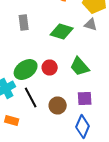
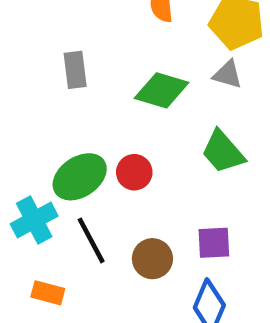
green trapezoid: (80, 66) -> (223, 152), moved

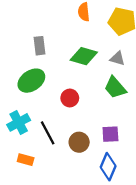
gray triangle: (227, 74) -> (117, 58), moved
green ellipse: (80, 177) -> (31, 81), moved

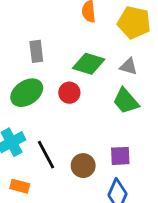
red circle: (70, 98) -> (69, 93), moved

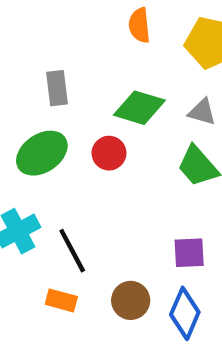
brown circle: (83, 166) -> (131, 300), moved
orange rectangle: (20, 186) -> (61, 300), moved

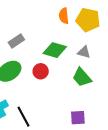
orange semicircle: (139, 25) -> (64, 16), moved
gray rectangle: (57, 88) -> (16, 41), turned 63

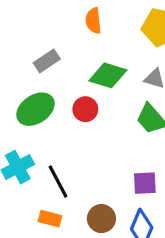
orange semicircle: (64, 16) -> (93, 21), moved

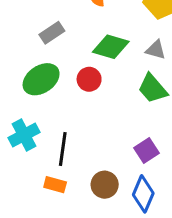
black line: (58, 182) -> (63, 149), turned 36
purple square: (145, 183) -> (146, 151), turned -30

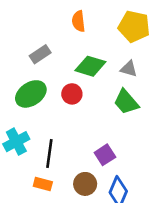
purple square: (146, 151) -> (105, 155), moved

